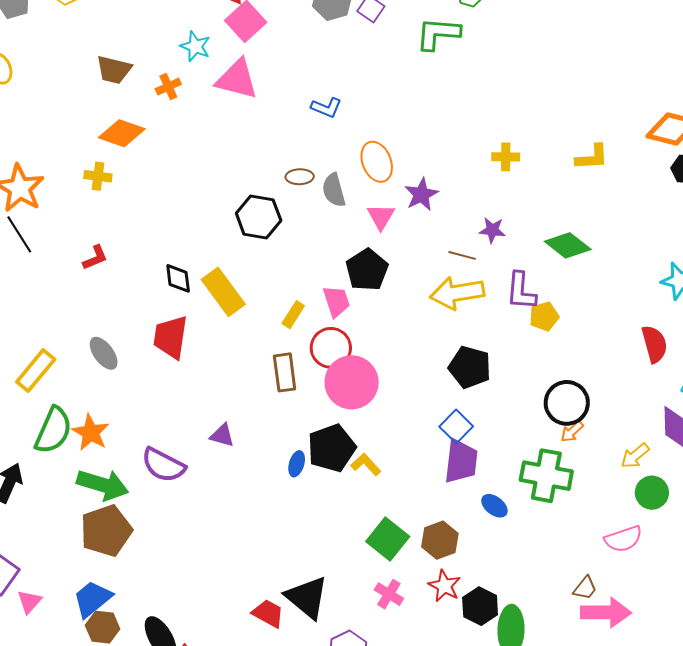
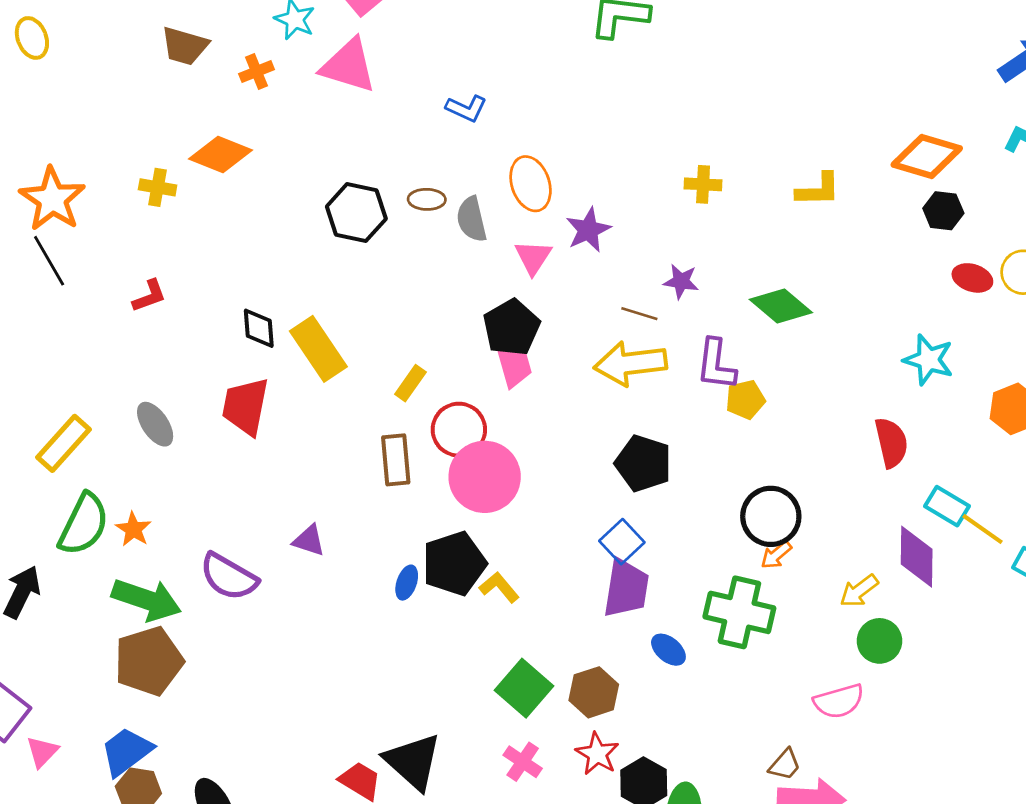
orange diamond: (122, 133) -> (221, 154), moved
black hexagon: (259, 217) -> (356, 213), moved
pink trapezoid: (336, 301) -> (514, 366), moved
orange star: (91, 433) -> (133, 529), size x0.7

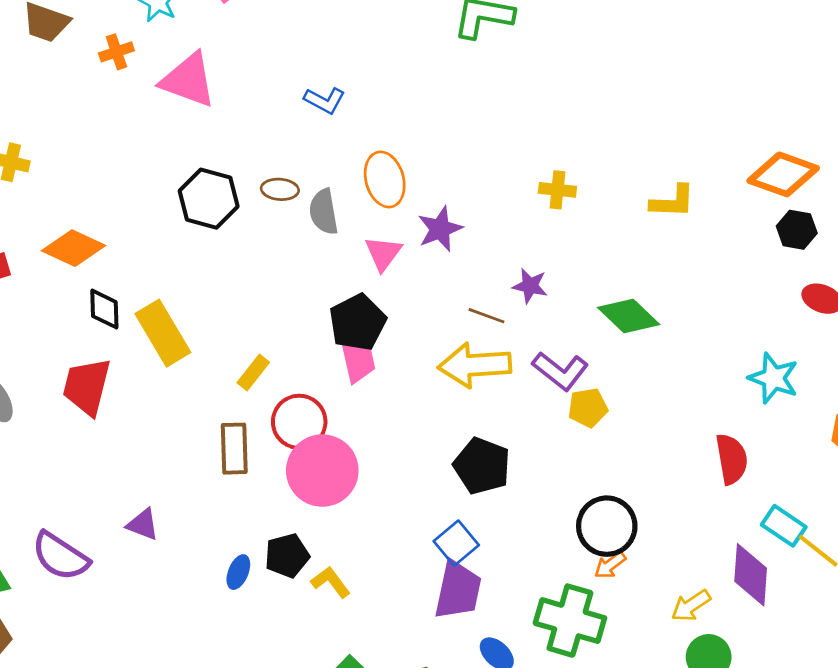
pink triangle: (349, 66) -> (188, 80), moved
orange diamond: (221, 154) -> (73, 248), moved
purple L-shape: (716, 364) -> (560, 371), turned -62
black pentagon: (454, 564) -> (287, 556), size x0.7

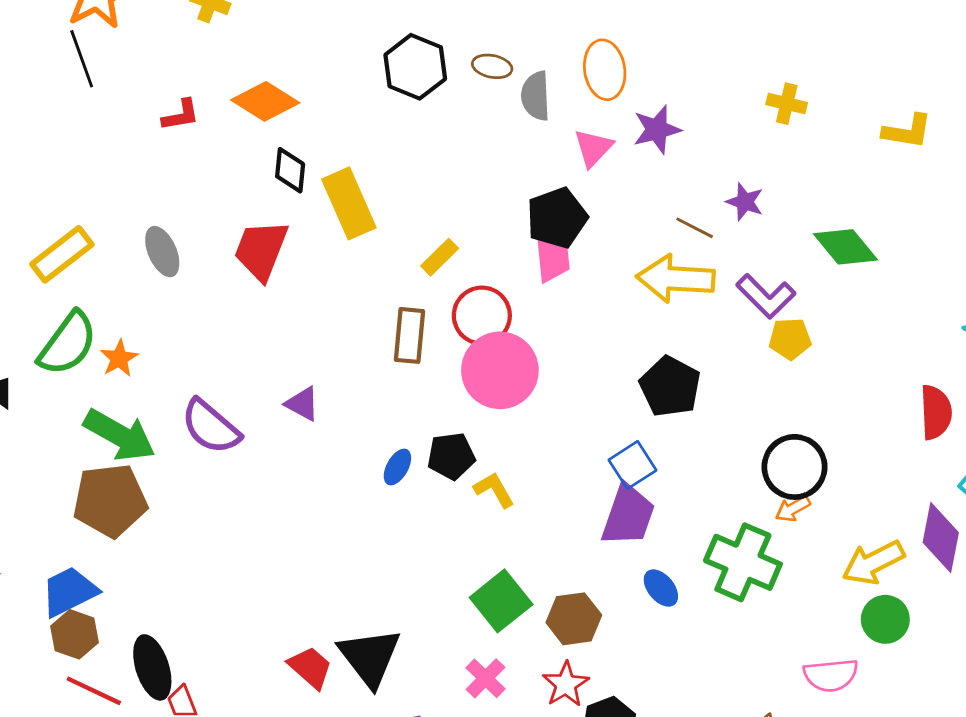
yellow arrow: (691, 606) -> (873, 563), size x1.4

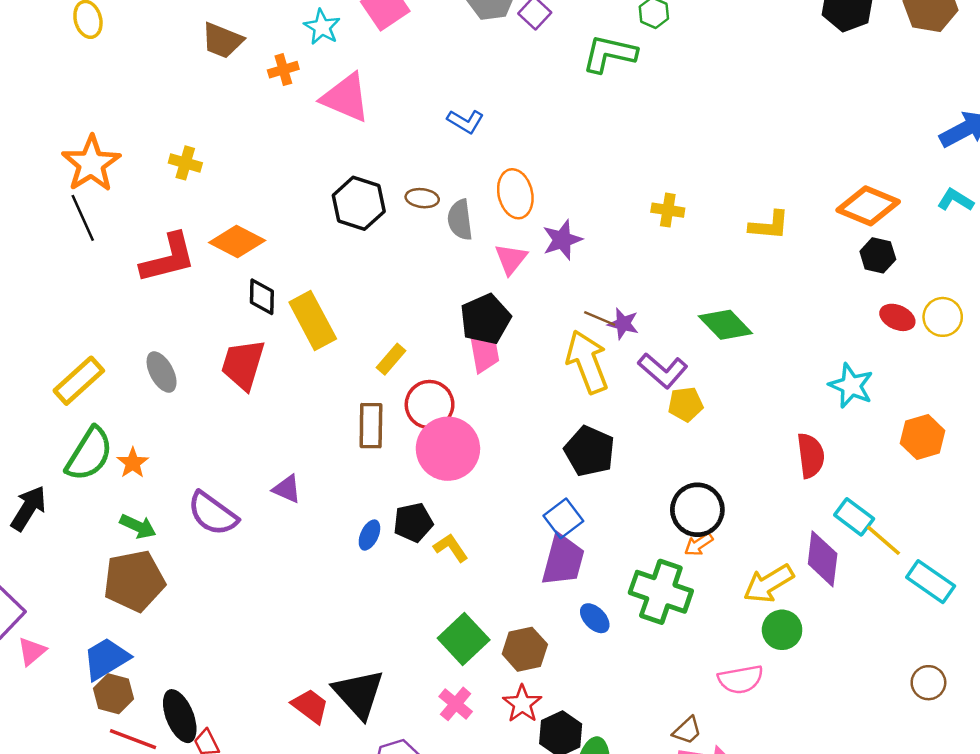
red L-shape: (181, 115) -> (168, 258), size x1.8
purple star: (745, 202) -> (623, 324), moved
yellow arrow: (676, 279) -> (587, 362), turned 70
green arrow: (120, 435) -> (138, 526), size x0.6

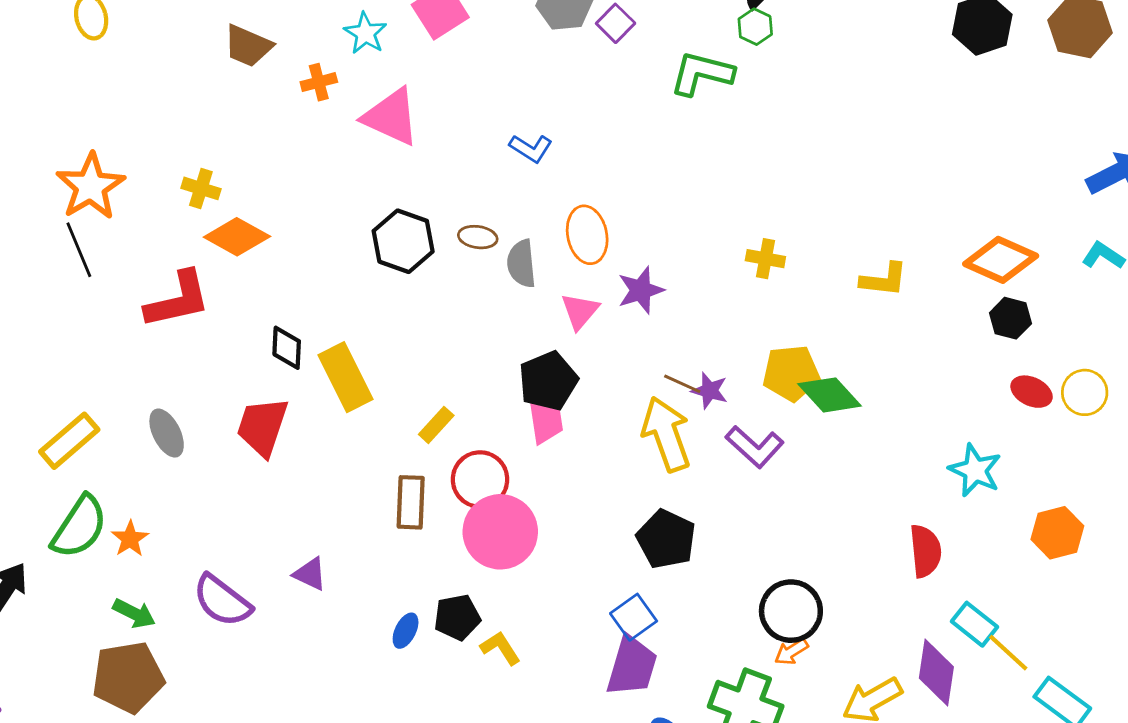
orange diamond: (237, 241) -> (237, 237), moved
yellow pentagon: (686, 404) -> (791, 373), moved, size x1.4

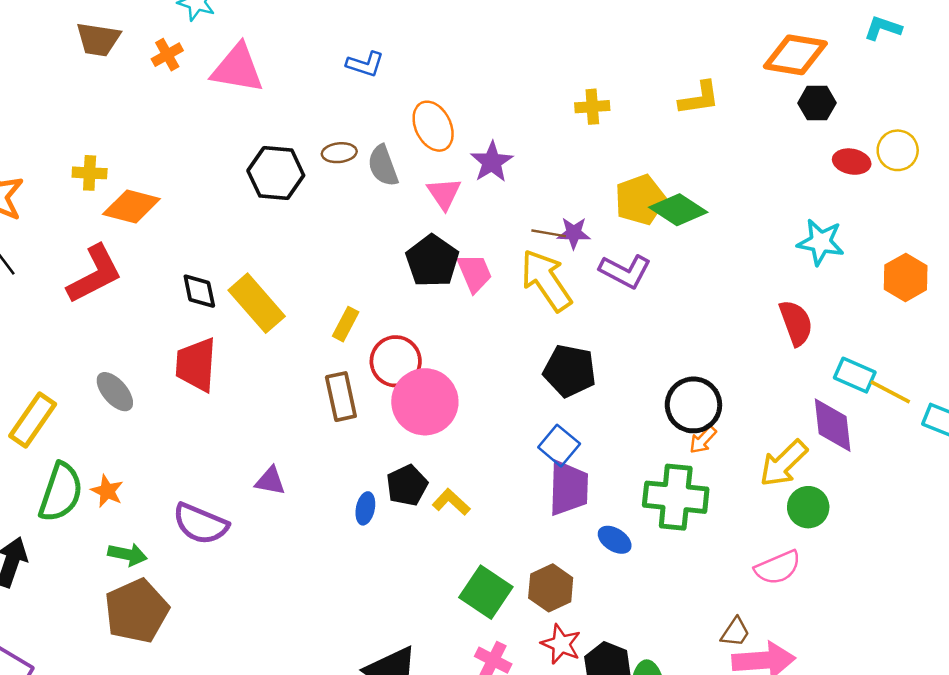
pink trapezoid: (546, 421) -> (474, 273), moved

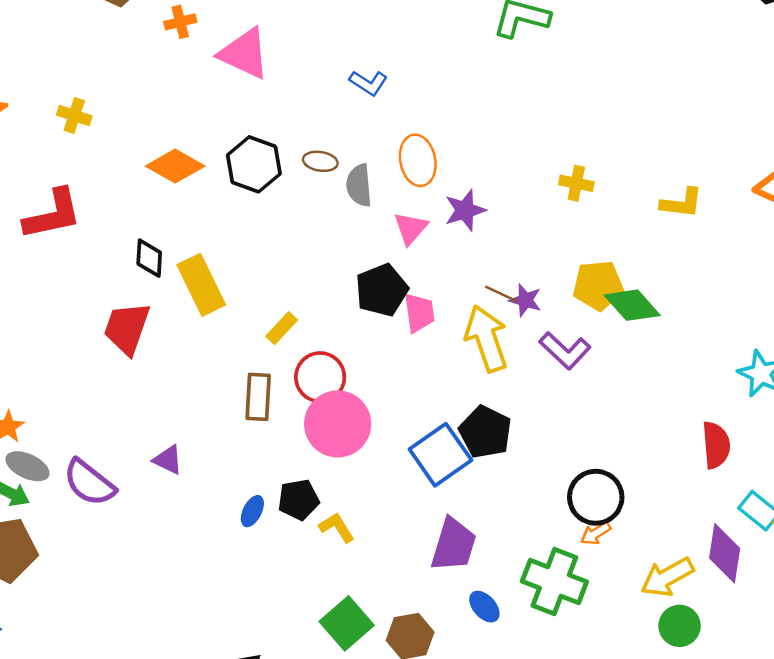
orange diamond: (131, 206) -> (175, 166), moved
gray ellipse: (115, 392) -> (27, 466), moved, turned -39
blue square: (559, 446) -> (440, 455), moved, size x1.5

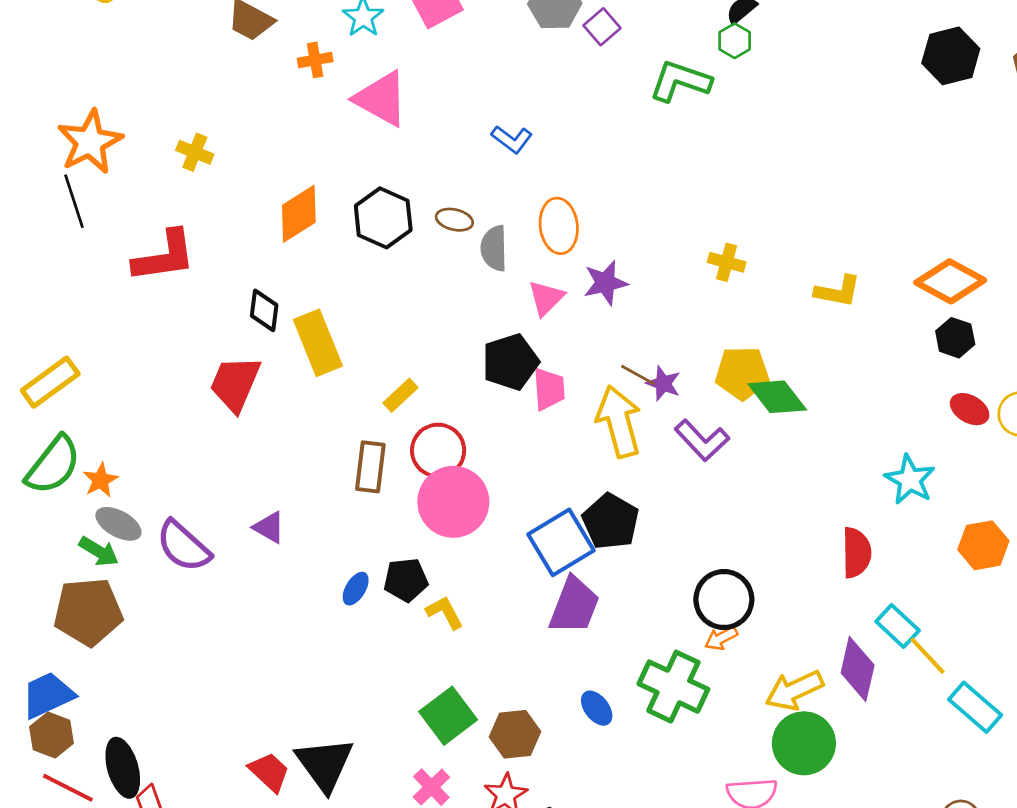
orange diamond: (175, 166) -> (299, 214), turned -66
purple trapezoid: (453, 545) -> (574, 606), moved
green circle: (680, 626) -> (804, 743), size x1.4

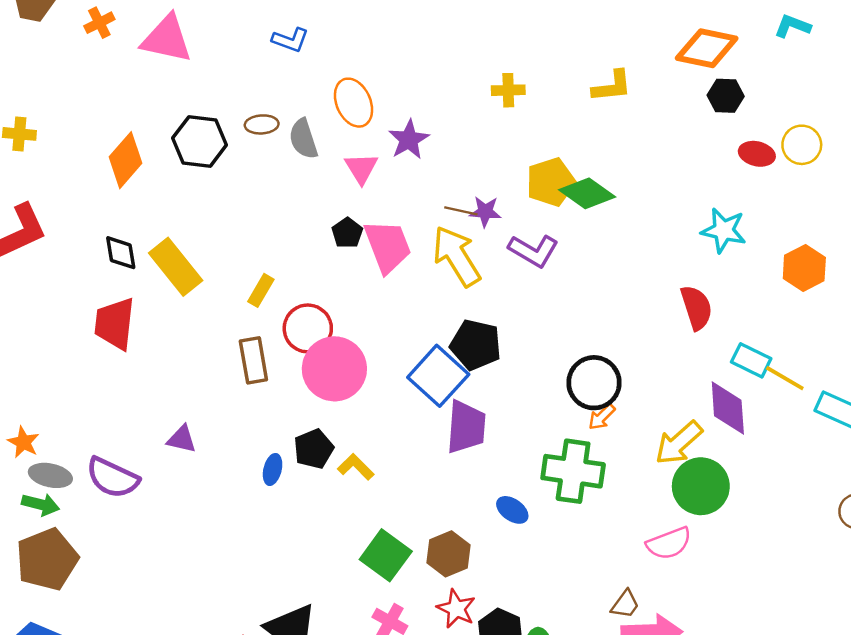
black pentagon: (510, 362) -> (347, 233), size x0.6
pink trapezoid: (549, 389) -> (388, 246), size x1.4

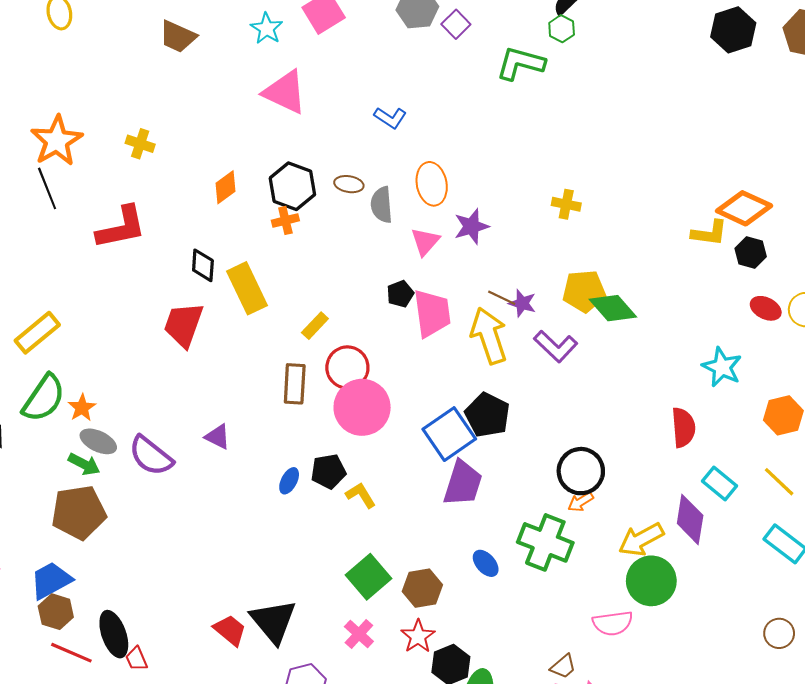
orange cross: (99, 23) -> (285, 220), moved
yellow L-shape: (612, 86) -> (709, 233), moved
orange diamond: (125, 160) -> (225, 187), size x0.7
yellow line: (785, 378) -> (779, 482), moved

